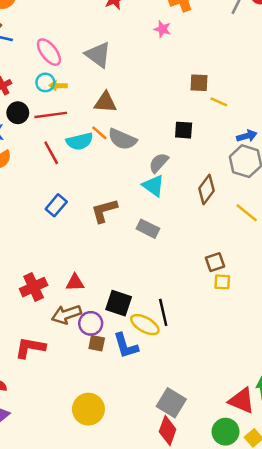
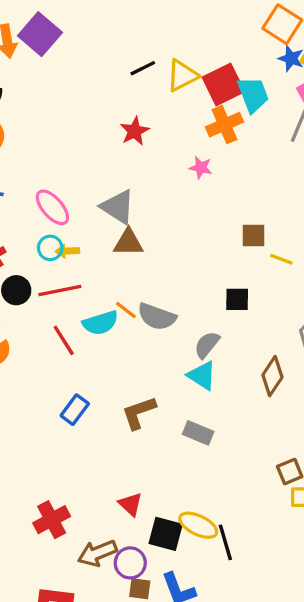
brown triangle: (105, 102) -> (128, 243), moved
red triangle: (75, 283) -> (130, 504), moved, turned 48
yellow ellipse: (145, 325) -> (198, 525), moved

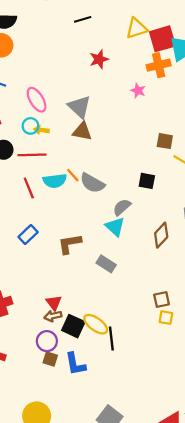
black line: (143, 68) -> (83, 19), moved
brown arrow: (97, 553) -> (53, 316), moved, size x0.7

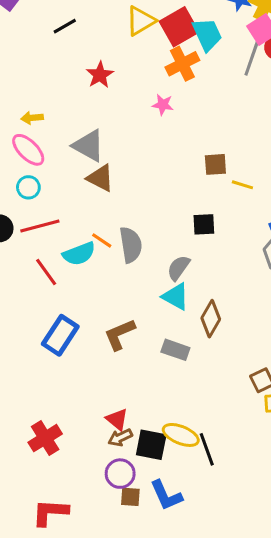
yellow arrow: (41, 130) -> (32, 118), moved
brown triangle: (82, 131) -> (100, 178), turned 30
gray semicircle: (92, 183) -> (131, 245), turned -115
blue rectangle: (28, 235) -> (60, 335), size x1.4
brown diamond: (161, 235) -> (211, 319), moved

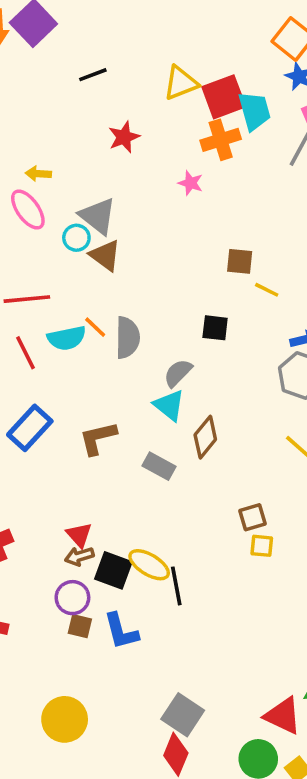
cyan circle: (28, 187) -> (76, 238), moved

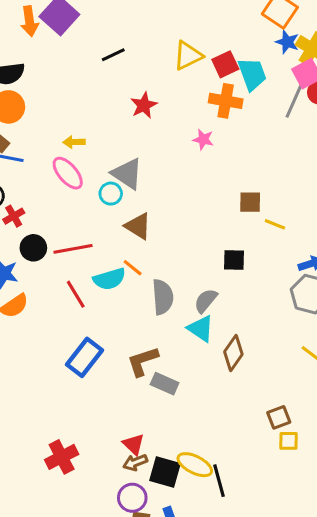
red square: (224, 97) -> (225, 64), size x0.7
orange cross: (221, 140) -> (226, 101), turned 32
brown triangle: (105, 255) -> (138, 226), moved
gray semicircle: (127, 338) -> (163, 297), moved
gray rectangle: (159, 466) -> (165, 384), moved

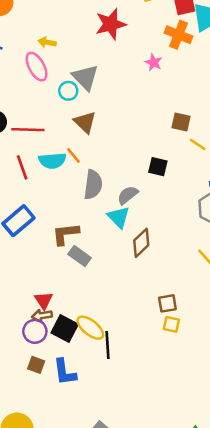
red star: (144, 105) -> (111, 24), size x1.4
purple circle: (132, 498) -> (35, 331), moved

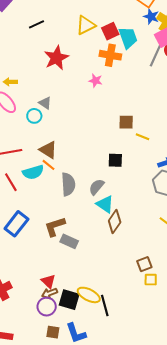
gray triangle: (85, 77) -> (45, 103), size x0.6
brown triangle: (85, 122) -> (48, 150), moved
cyan triangle: (119, 217) -> (105, 204), moved

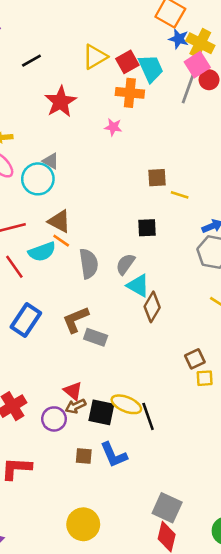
cyan circle: (34, 116) -> (38, 179), size x1.6
purple circle: (47, 307) -> (54, 419), moved

